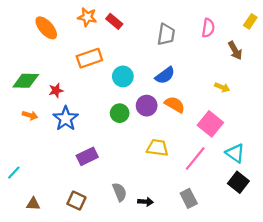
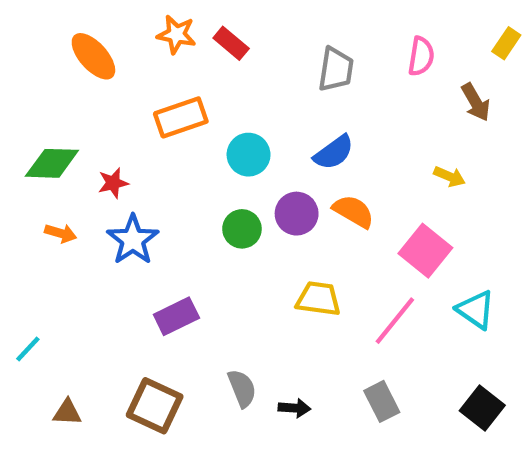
black square: (238, 182) -> (482, 408), moved
brown square: (76, 201) -> (155, 406), size x1.4

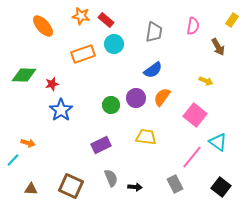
cyan circle: (249, 155) -> (114, 44), moved
orange semicircle: (353, 211) -> (162, 97), turned -84
orange arrow: (61, 233) -> (28, 143), moved
purple rectangle: (176, 316) -> (101, 145), moved
pink line: (395, 321) -> (192, 157), moved

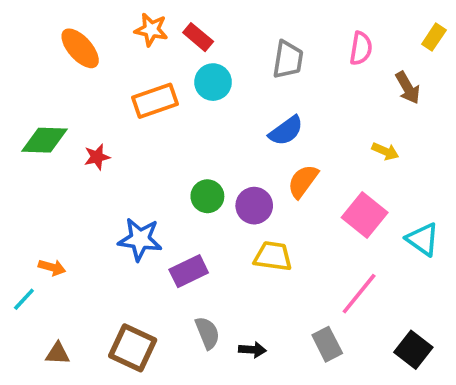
purple circle: (136, 98) -> (254, 206), moved
blue star: (61, 110) -> (140, 239), moved, turned -30
cyan triangle: (218, 142) -> (423, 239), moved

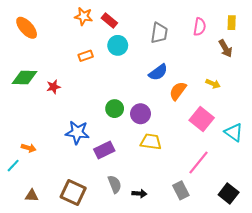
yellow rectangle: (434, 37) -> (232, 23), moved, turned -32
orange ellipse: (80, 48) -> (27, 28), moved
orange rectangle: (155, 101) -> (86, 56), size x0.6
orange semicircle: (303, 181) -> (178, 91), moved

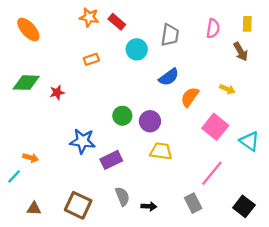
cyan circle: (118, 45) -> (137, 49), moved

